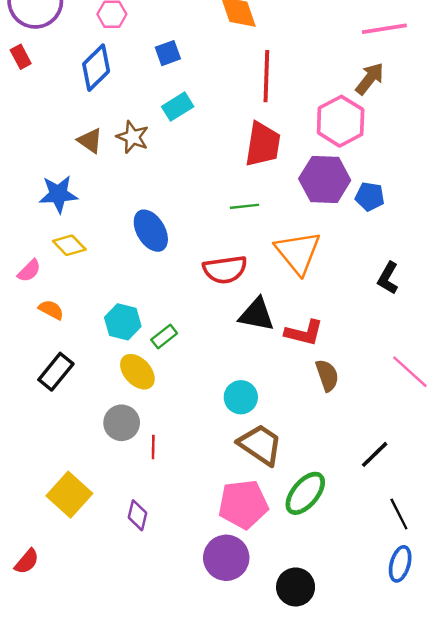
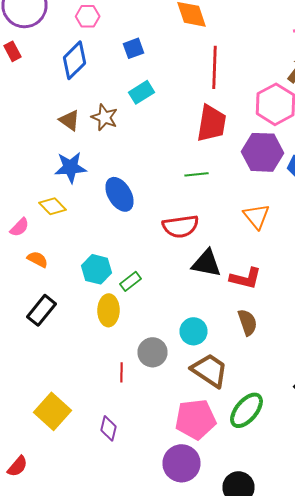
blue star: (58, 194) -> (70, 167), moved
orange triangle: (298, 253) -> (256, 216), moved, size x0.7
yellow ellipse: (137, 372) -> (108, 310), turned 44
brown semicircle: (327, 375) -> (248, 322), moved
gray circle: (122, 423) -> (152, 352), moved

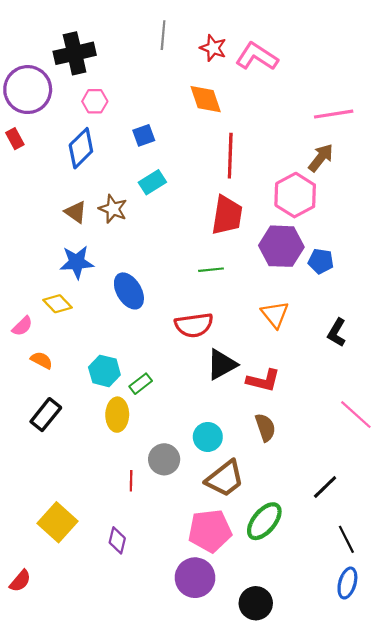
black triangle: (206, 263) -> (222, 365), turned -40
brown trapezoid: (210, 370) -> (225, 479), turned 108

